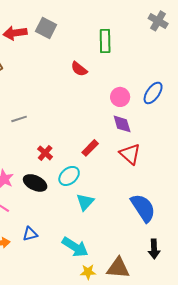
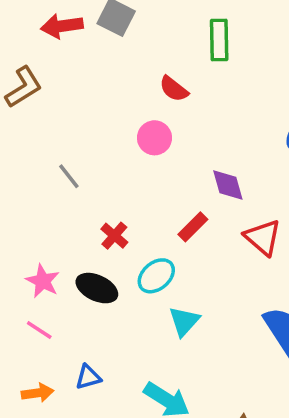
pink circle: (120, 97) -> (155, 138), moved
gray line: (19, 119) -> (69, 176), turned 70
purple diamond: (122, 124) -> (228, 185), moved

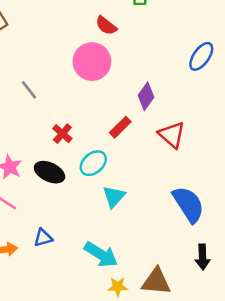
pink circle: (155, 138) -> (92, 62), size x1.5
purple diamond: (228, 185) -> (146, 96), turned 52

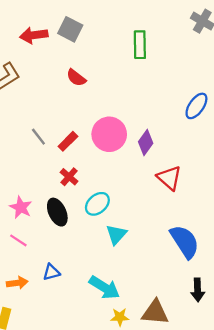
red semicircle: (106, 26) -> (76, 78), moved
pink circle: (92, 62) -> (109, 134), moved
red rectangle: (120, 127) -> (68, 141), moved
black ellipse: (50, 172) -> (57, 212), turned 40

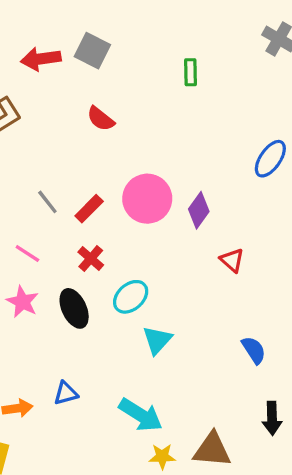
green rectangle: (140, 45) -> (190, 72), size x0.7
red triangle: (169, 178) -> (232, 260), size x0.7
pink line: (18, 240) -> (27, 254), moved
blue semicircle: (185, 242) -> (254, 350), size x0.6

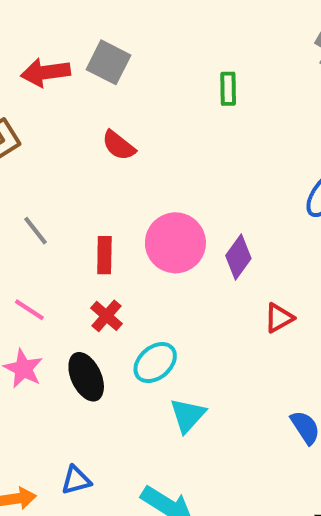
gray line: (47, 202) -> (35, 231), moved
red rectangle: (89, 209) -> (104, 255), turned -44
red triangle: (232, 260) -> (279, 318), turned 50

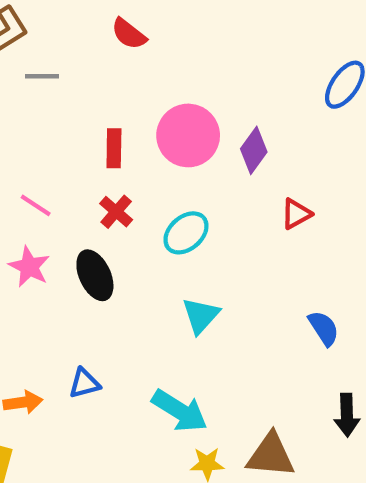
gray line: (35, 231) -> (42, 76), moved, turned -52
cyan ellipse: (155, 363) -> (186, 233), moved

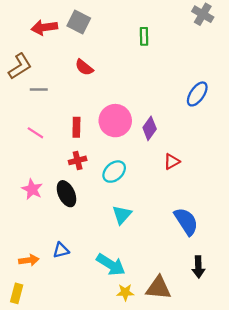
pink line: (36, 205) -> (35, 133), moved
red cross: (116, 212) -> (78, 160), turned 35
blue semicircle: (324, 328) -> (186, 221), size x1.5

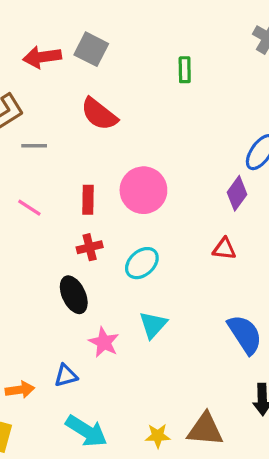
red semicircle: (84, 67) -> (99, 114), size x1.4
purple diamond: (150, 128) -> (237, 193), moved
red triangle: (172, 162) -> (224, 249), turned 35
pink star: (32, 189) -> (104, 342), moved
cyan arrow: (111, 265) -> (86, 431), moved

